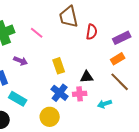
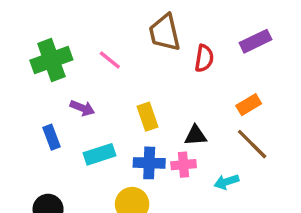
purple rectangle: (122, 38) -> (256, 41), moved
blue cross: (60, 93) -> (149, 163), turned -36
cyan rectangle: (18, 99) -> (99, 154), moved, turned -48

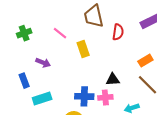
green cross: (51, 60) -> (24, 33), size x0.6
yellow rectangle: (147, 117) -> (83, 49), moved
cyan rectangle: (99, 154) -> (42, 99), moved

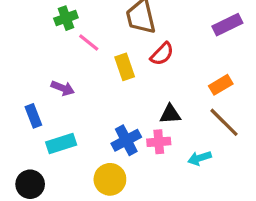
red semicircle: (118, 32) -> (162, 54), moved, turned 35
green cross: (24, 33) -> (66, 18), moved
blue cross: (84, 96) -> (126, 140), turned -30

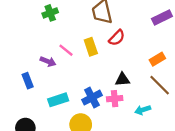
pink line: (89, 42) -> (66, 50), moved
cyan rectangle: (61, 143) -> (58, 100), moved

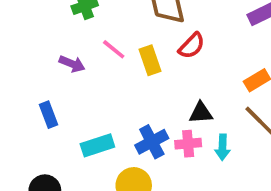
pink line: (66, 50) -> (114, 49), moved
purple arrow: (48, 61) -> (72, 64), moved
cyan arrow: (143, 110) -> (223, 147), moved, turned -70

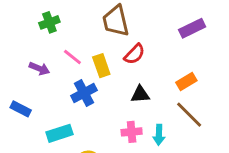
black triangle: (201, 113) -> (140, 94), moved
blue rectangle: (48, 115) -> (21, 109), turned -42
blue cross: (152, 142) -> (84, 93), moved

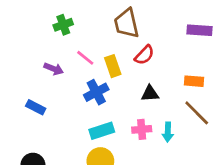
purple rectangle: (192, 28) -> (199, 30), turned 30
orange rectangle: (186, 81) -> (194, 81), turned 36
cyan rectangle: (60, 133) -> (102, 131), moved

